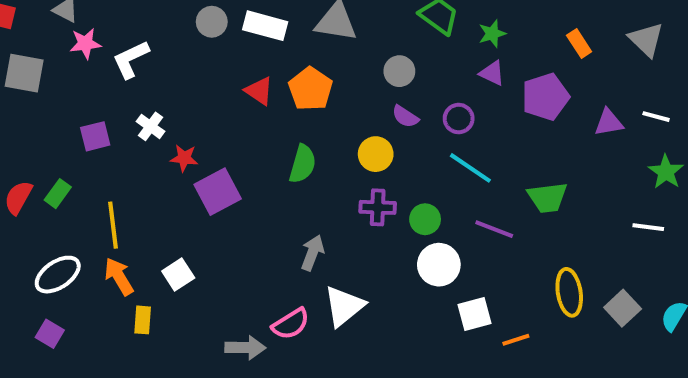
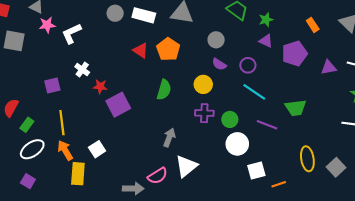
purple square: (95, 136) -> (52, 85), moved
green rectangle: (58, 194) -> (27, 125), moved
yellow rectangle: (143, 320) -> (78, 174), size x1.5

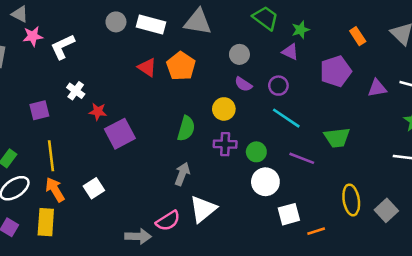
purple triangle: (266, 41) -> (290, 52), moved
green semicircle: (164, 90) -> (186, 128), moved
yellow rectangle: (78, 174) -> (46, 222), moved

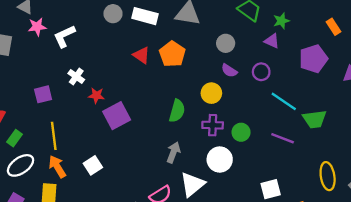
cyan line: (286, 118) -> (284, 101), moved
white circle: (265, 182) -> (220, 159), moved

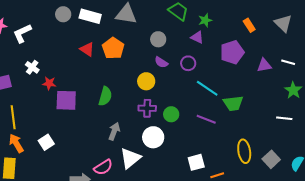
green semicircle: (177, 111) -> (105, 96), moved
purple square: (117, 116) -> (66, 100), turned 30

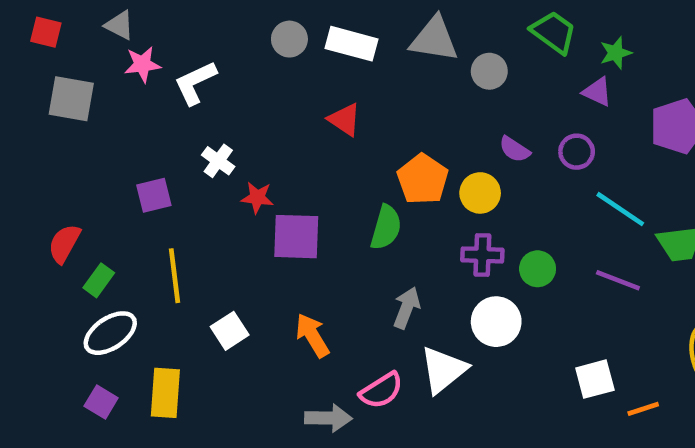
gray circle: (158, 39) -> (489, 71), moved
orange pentagon: (113, 48) -> (423, 179), moved
white square: (46, 142) -> (230, 331), moved
orange arrow: (16, 143) -> (312, 335), moved

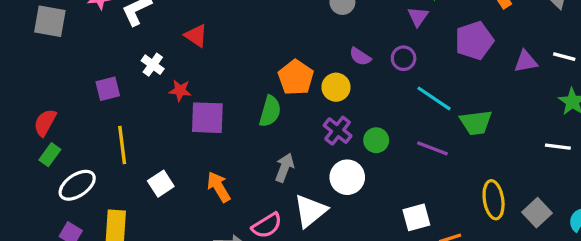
purple triangle: (597, 92) -> (418, 16), turned 40
red triangle: (345, 119) -> (196, 36), moved
purple cross: (482, 255) -> (338, 131), turned 36
green rectangle: (99, 280) -> (50, 155), moved

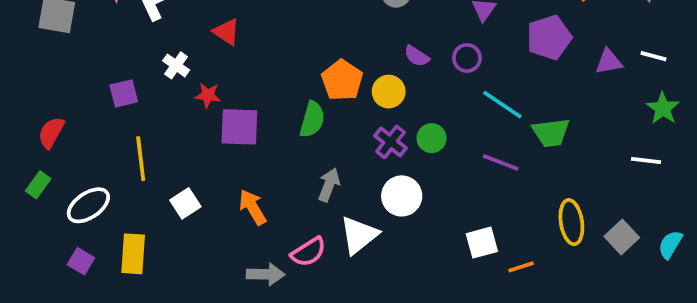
green circle: (376, 140) -> (432, 138), moved
green rectangle: (50, 155) -> (38, 185), moved

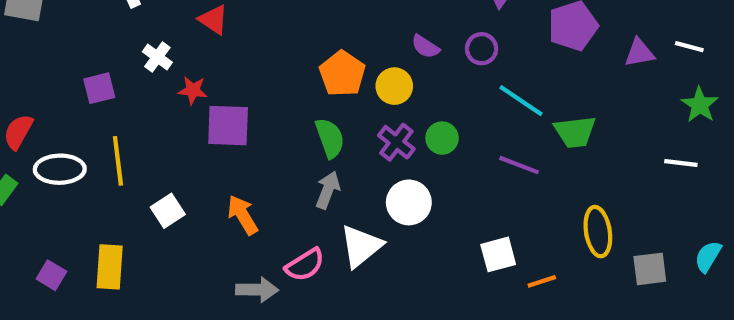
green semicircle: (312, 120) -> (330, 138), moved, turned -36
white ellipse: (88, 205) -> (60, 169), moved, turned 33
gray square: (622, 237) -> (650, 269), moved, turned 36

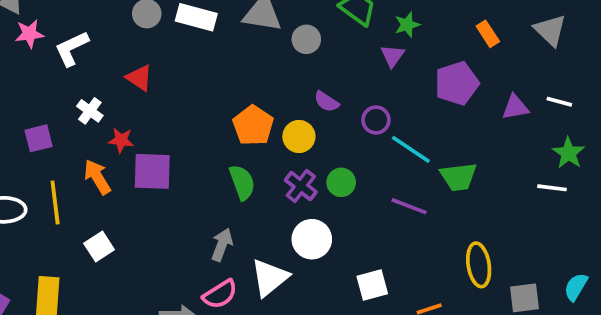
purple circle: (482, 49) -> (376, 120), moved
white line: (681, 163) -> (552, 188), moved
gray arrow: (328, 190) -> (222, 245), moved
orange arrow: (243, 215) -> (97, 177), moved
white square: (498, 254) -> (372, 285), moved

